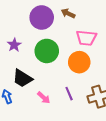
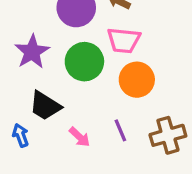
pink trapezoid: (86, 38) -> (124, 40), moved
purple star: (14, 45) -> (32, 52), size x1.5

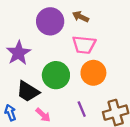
green circle: (84, 62) -> (56, 75), moved
pink arrow: (79, 137) -> (43, 115), moved

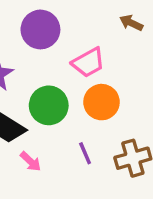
brown arrow: (81, 17) -> (131, 23), moved
pink trapezoid: (84, 45) -> (88, 62), turned -35

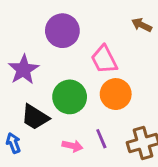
pink trapezoid: (88, 62) -> (104, 59), turned 92
pink arrow: (31, 161) -> (72, 146), moved, turned -30

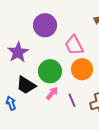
pink arrow: (72, 146) -> (52, 93), moved, turned -64

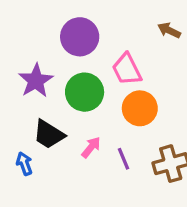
green circle: (50, 71) -> (85, 92), moved

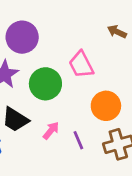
purple circle: (80, 37) -> (22, 37), moved
orange circle: (140, 108) -> (106, 106), moved

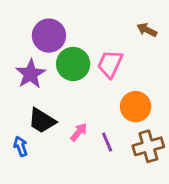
pink trapezoid: (81, 65) -> (110, 64), turned 52
green circle: (45, 84) -> (73, 64), moved

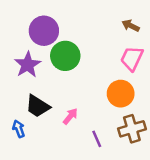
pink trapezoid: (110, 64) -> (132, 58), moved
purple line: (107, 142) -> (97, 139), moved

